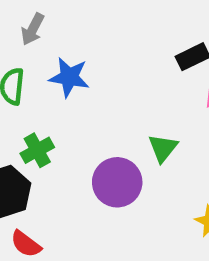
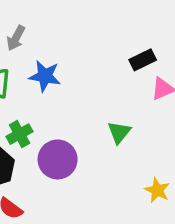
purple circle: (117, 182) -> (58, 159), moved

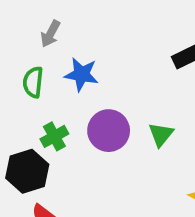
purple circle: (58, 159) -> (109, 131), moved

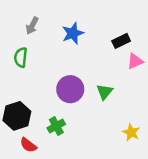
blue star: (81, 74) -> (73, 33), moved, turned -30
green cross: (54, 136) -> (56, 126), moved

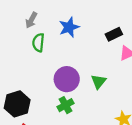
green semicircle: (21, 57) -> (38, 43), moved
green cross: (56, 126) -> (66, 105), moved

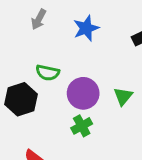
green semicircle: (38, 43) -> (48, 73), moved, turned -84
black hexagon: (17, 104) -> (21, 99), moved

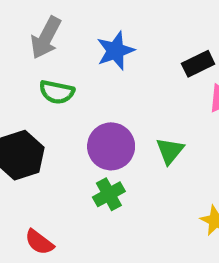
gray arrow: (39, 19) -> (46, 38), size x1.4
green semicircle: (48, 73) -> (57, 92), moved

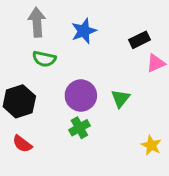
gray arrow: (46, 38) -> (37, 22), turned 148
red semicircle: (39, 242) -> (22, 144), moved

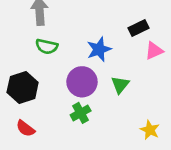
blue star: (84, 31) -> (99, 49), moved

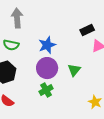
green semicircle: (47, 46) -> (11, 45), moved
blue star: (99, 49) -> (47, 45), moved

